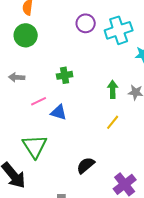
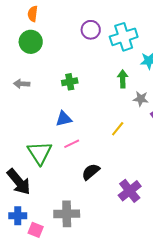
green arrow: (113, 89) -> (123, 79), moved
pink line: (39, 101) -> (72, 144), moved
blue triangle: (59, 112) -> (64, 119), turned -30

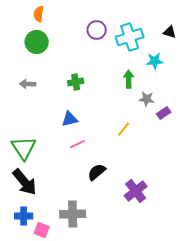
green triangle: (40, 153) -> (24, 148), moved

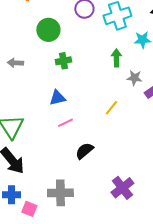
green circle: (37, 42) -> (48, 30), moved
purple cross: (136, 191) -> (122, 188), moved

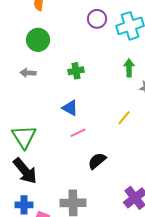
green circle: (48, 30) -> (38, 40), moved
blue triangle: (57, 98) -> (70, 108), turned 42

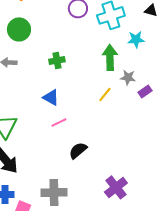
green arrow: (129, 68) -> (110, 57), size x1.4
yellow line: (124, 118) -> (105, 94), moved

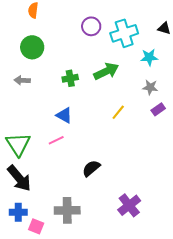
green arrow: (110, 57) -> (106, 71), moved, turned 65
gray star: (128, 77) -> (150, 87), moved
pink line: (59, 122) -> (56, 140), moved

